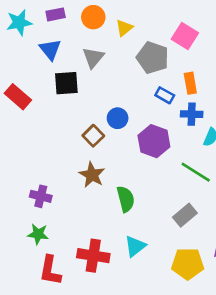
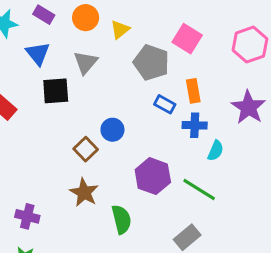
purple rectangle: (56, 14) -> (44, 15), turned 42
purple hexagon: (154, 141) -> (153, 176), moved

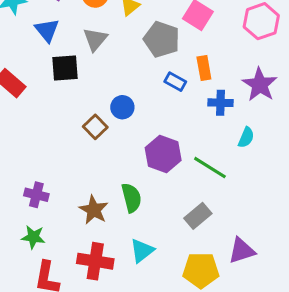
blue cross: (195, 125) -> (220, 103), moved
cyan semicircle: (216, 151) -> (246, 137), moved
brown star: (84, 192) -> (94, 210), moved

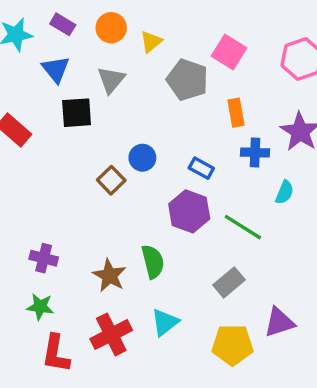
blue rectangle: (175, 82) -> (201, 168), moved
red cross: (95, 261) -> (111, 334), turned -36

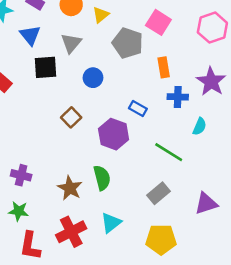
blue circle: (142, 158) -> (93, 78), moved
purple hexagon: (189, 211) -> (114, 134), moved
purple triangle: (279, 322) -> (206, 203), moved

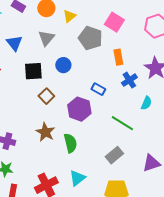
blue triangle: (30, 35) -> (14, 43), moved
black square: (45, 67) -> (33, 71), moved
blue cross: (178, 97) -> (129, 80), turned -35
brown star: (70, 188) -> (45, 132), moved

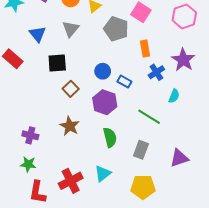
blue circle: (63, 65) -> (103, 71), moved
green semicircle: (70, 143) -> (110, 137), moved
gray rectangle: (114, 155) -> (141, 150), turned -30

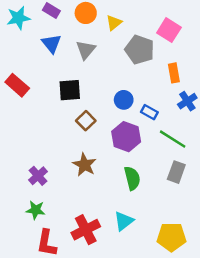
blue triangle: (38, 34) -> (51, 44), moved
green line: (149, 117) -> (173, 139), moved
purple cross: (30, 135) -> (38, 176), turned 35
gray rectangle: (141, 150) -> (176, 172), moved

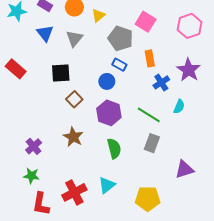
blue rectangle: (149, 112) -> (119, 65), moved

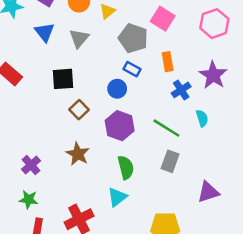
cyan semicircle: (179, 107) -> (202, 118), turned -40
cyan triangle: (107, 185) -> (117, 197), moved

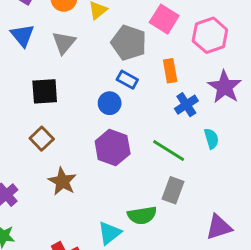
pink hexagon: (214, 24) -> (210, 35), moved
brown square: (79, 110) -> (42, 139), moved
green semicircle: (126, 167) -> (142, 215), moved, turned 95

